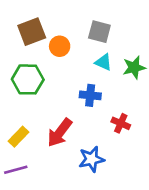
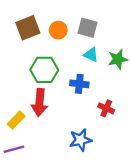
orange circle: (60, 46) -> (58, 30), moved
green hexagon: (28, 79) -> (44, 70), moved
red arrow: (60, 133) -> (40, 103), moved, turned -32

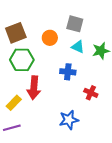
brown square: (28, 28) -> (16, 33), moved
orange circle: (58, 30) -> (50, 38), moved
green hexagon: (44, 70) -> (22, 60), moved

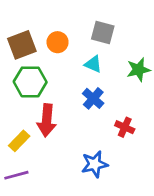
orange circle: (50, 38) -> (58, 42), moved
cyan triangle: (78, 47) -> (93, 64), moved
blue cross: (68, 72) -> (93, 98), turned 35

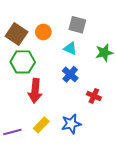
brown square: (22, 45) -> (17, 34), turned -35
yellow rectangle: (19, 141) -> (41, 125), moved

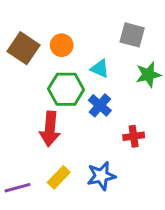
gray square: (77, 25) -> (132, 35), moved
green hexagon: (23, 62) -> (66, 89), moved
red cross: (94, 96) -> (134, 136), turned -32

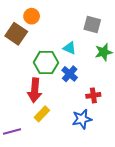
orange circle: (62, 45) -> (32, 16), moved
blue star: (101, 176) -> (82, 119), moved
yellow rectangle: (59, 177) -> (42, 114), moved

